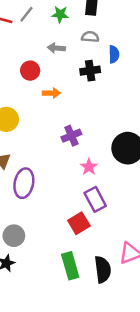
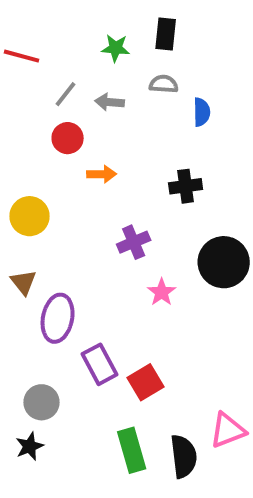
gray line: (26, 14) -> (66, 94), moved
black cross: (90, 71) -> (186, 186), moved
purple rectangle: (95, 199) -> (100, 364), moved

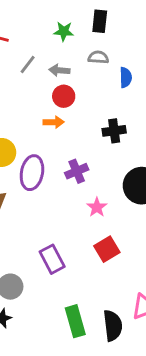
red circle: (68, 138) -> (64, 96), moved
purple ellipse: (58, 318) -> (32, 173), moved
red square: (146, 382) -> (107, 249), moved

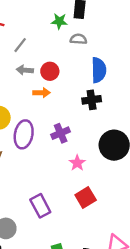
green star: (64, 31) -> (59, 21), moved
gray arrow: (59, 70) -> (25, 70), moved
blue semicircle: (126, 77) -> (99, 70), moved, size x1.5

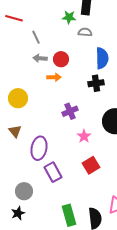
gray line: (20, 45) -> (36, 37), turned -64
purple ellipse: (24, 134) -> (39, 148), moved

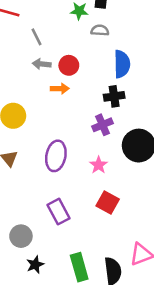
purple cross: (70, 111) -> (102, 125), moved
purple ellipse: (39, 148) -> (56, 156), moved
red square: (91, 165) -> (108, 202), turned -30
black star: (18, 213) -> (35, 265), moved

